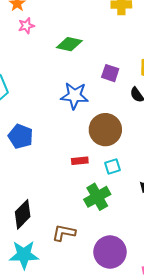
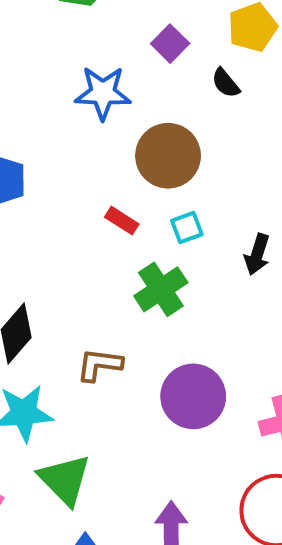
purple square: (110, 73) -> (170, 44), turned 30
red rectangle: (80, 161) -> (122, 221), turned 42

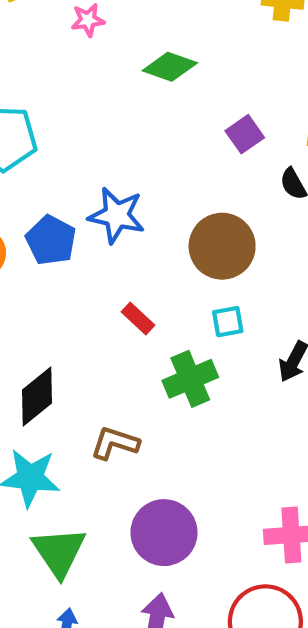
blue star: (103, 93) -> (117, 215), moved
red rectangle: (122, 221) -> (138, 319), moved
purple circle: (193, 396) -> (164, 533), moved

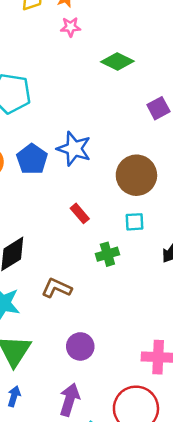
green cross: (190, 379) -> (107, 254), size x0.7
purple circle: (164, 533) -> (80, 346), size x0.7

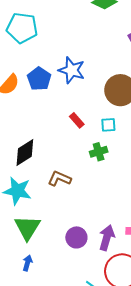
cyan square: (135, 222) -> (108, 125), moved
purple circle: (80, 346) -> (76, 237), moved
purple arrow: (70, 400) -> (107, 238), moved

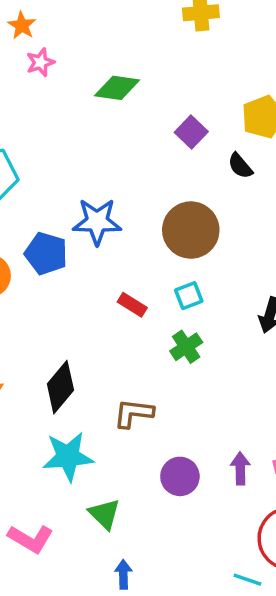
green triangle: (27, 228) -> (105, 514), size x0.7
purple circle: (76, 237) -> (180, 476), moved
purple arrow: (107, 238) -> (240, 468), moved, size x0.7

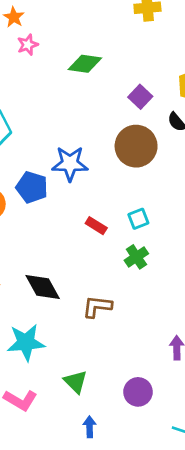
brown circle: (191, 230) -> (136, 146), moved
black diamond: (60, 387) -> (43, 287), turned -69
cyan star: (68, 456) -> (26, 342), moved
purple circle: (180, 476) -> (138, 392), moved

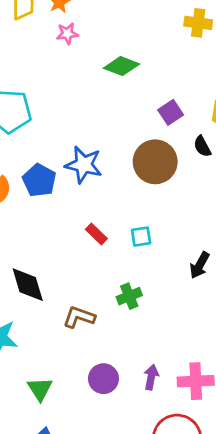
green cross: (136, 257) -> (129, 296), moved
purple circle: (138, 392) -> (103, 379), moved

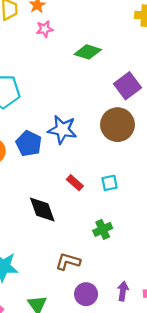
purple square: (171, 112) -> (127, 86), size x1.4
black diamond: (28, 285) -> (42, 210), moved
brown L-shape: (79, 317) -> (68, 262), moved

